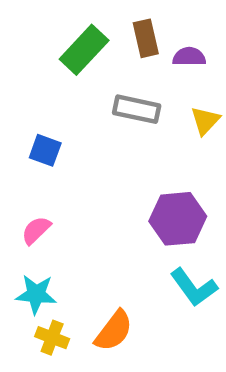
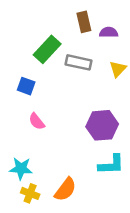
green rectangle: (84, 50) -> (47, 49), moved
pink semicircle: (36, 230) -> (37, 121), moved, turned -84
cyan L-shape: (194, 287) -> (111, 165), turned -56

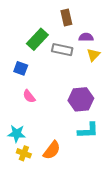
purple semicircle: (109, 32) -> (86, 37), moved

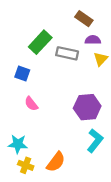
brown rectangle: (66, 17) -> (84, 19), moved, turned -42
cyan L-shape: (88, 131) -> (95, 141), turned -50

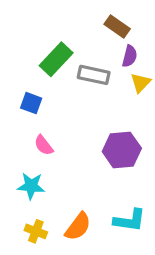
purple semicircle: (93, 40) -> (130, 56), turned 104
cyan L-shape: (95, 141) -> (130, 220), moved, turned 60
cyan star: (18, 144) -> (31, 186), moved

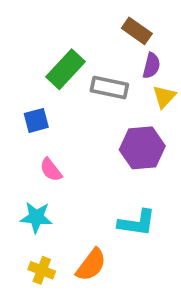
blue square: (31, 103) -> (36, 120), turned -35
purple hexagon: (122, 150) -> (142, 148), moved
cyan L-shape: (130, 220) -> (137, 223), moved

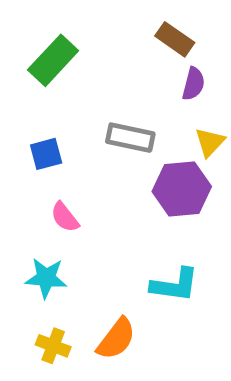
green rectangle: (66, 69) -> (53, 60), moved
gray rectangle: (109, 88) -> (130, 138), moved
yellow triangle: (164, 97) -> (210, 142), moved

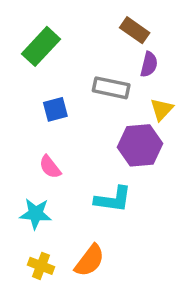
gray rectangle: (130, 138) -> (111, 88), moved
blue square: (46, 154) -> (55, 109), moved
cyan L-shape: (175, 285) -> (113, 199), moved

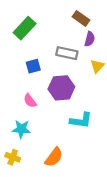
purple hexagon: (140, 145) -> (61, 88), moved
cyan L-shape: (113, 199) -> (81, 120), moved
yellow cross: (41, 266) -> (13, 157), moved

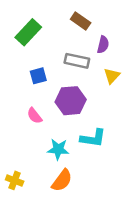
brown rectangle: (81, 18) -> (81, 21), moved
cyan star: (21, 129) -> (58, 149), moved

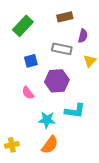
brown rectangle: (81, 21) -> (65, 17), turned -49
yellow cross: (15, 180) -> (12, 145), turned -32

